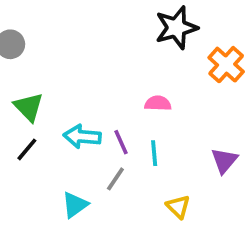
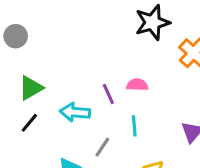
green triangle: (29, 107) -> (31, 88), turned 44
purple line: (121, 142) -> (108, 94), moved

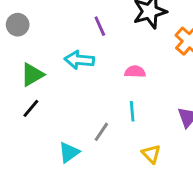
purple line: (108, 94) -> (100, 26), moved
cyan arrow: (75, 112) -> (79, 60), moved

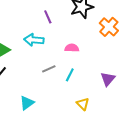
cyan line: (132, 111) -> (70, 75), turned 32
gray line: (101, 132) -> (49, 69), moved, turned 32

